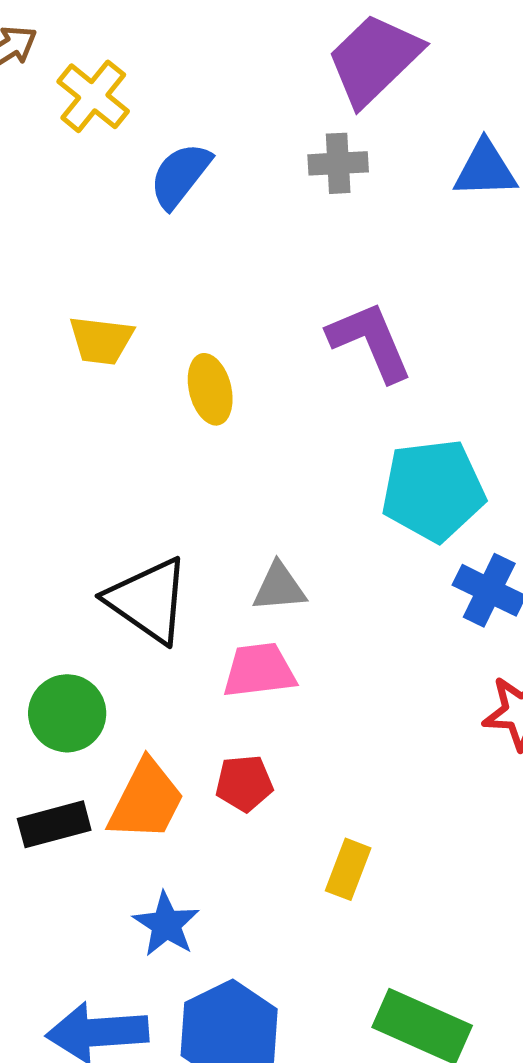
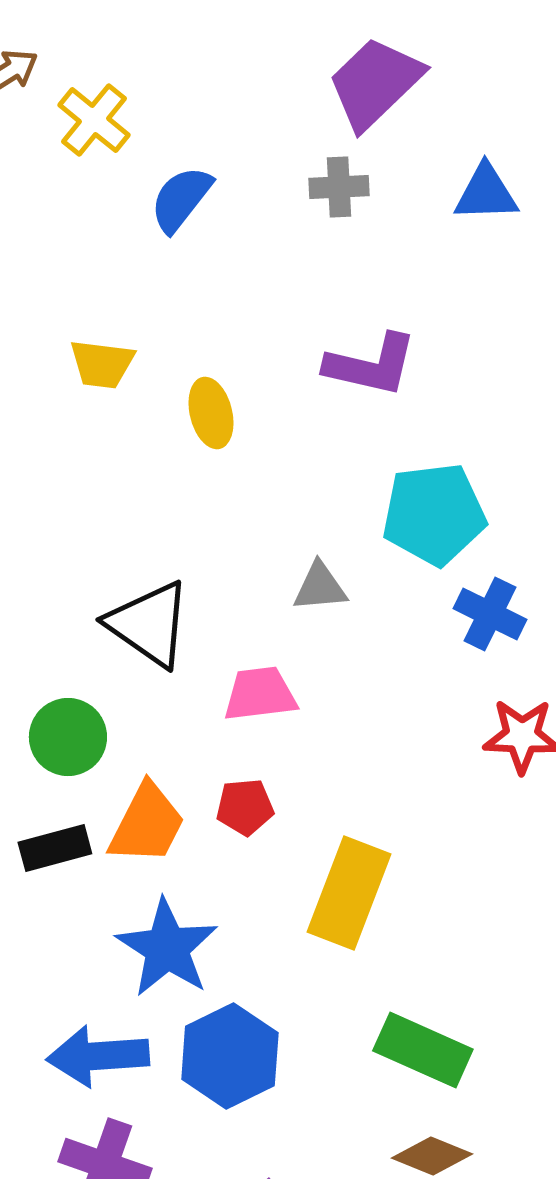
purple L-shape: (370, 341) -> (371, 365), turned 126
gray triangle: (279, 587) -> (320, 587), moved
yellow rectangle: (348, 869) -> (349, 893), size x1.8
blue star: (166, 924) -> (167, 948), size x1.5

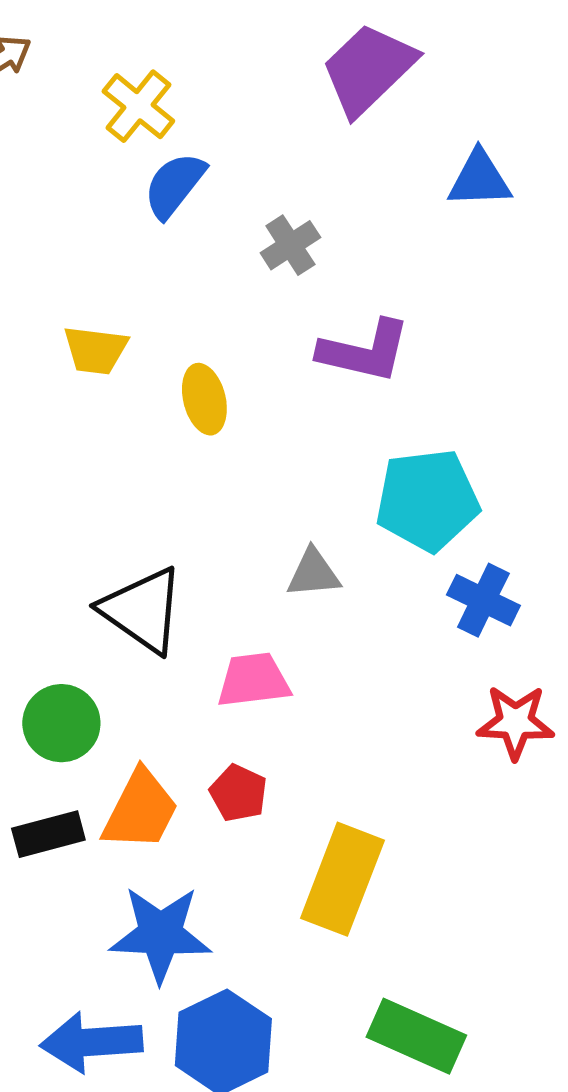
yellow cross: (94, 120) -> (138, 106), moved
gray cross: (339, 187) -> (290, 245), moved, turned -30
red pentagon: (245, 807) -> (238, 793), turned 30
blue star: (167, 948) -> (160, 934), turned -30

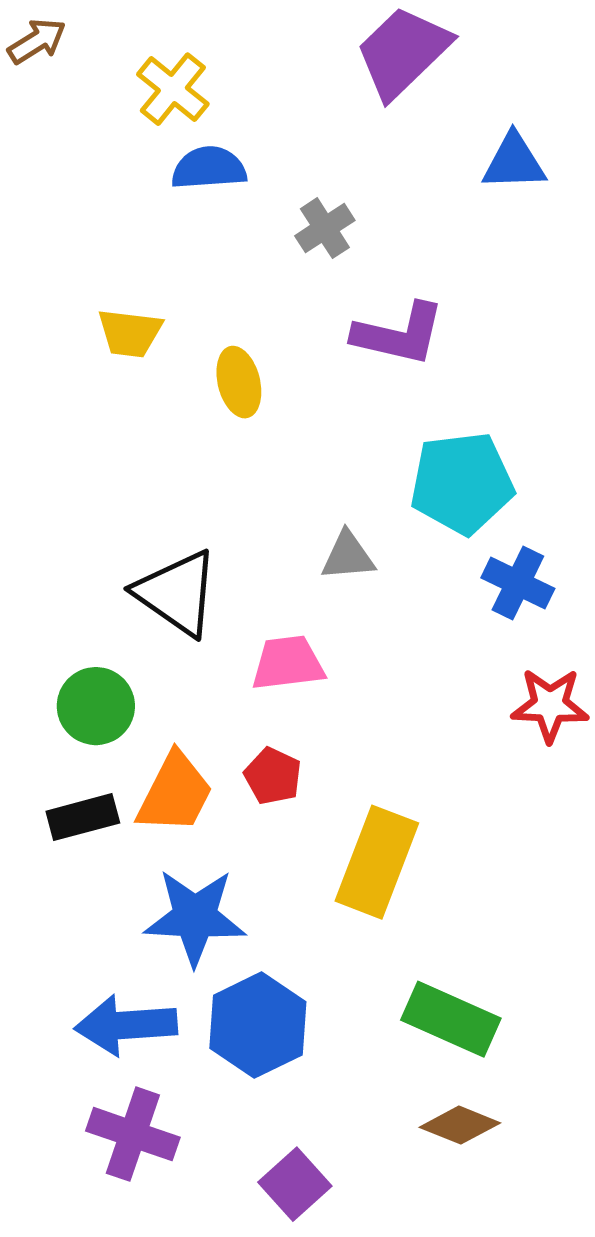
blue semicircle: (174, 185) -> (209, 168), turned 48

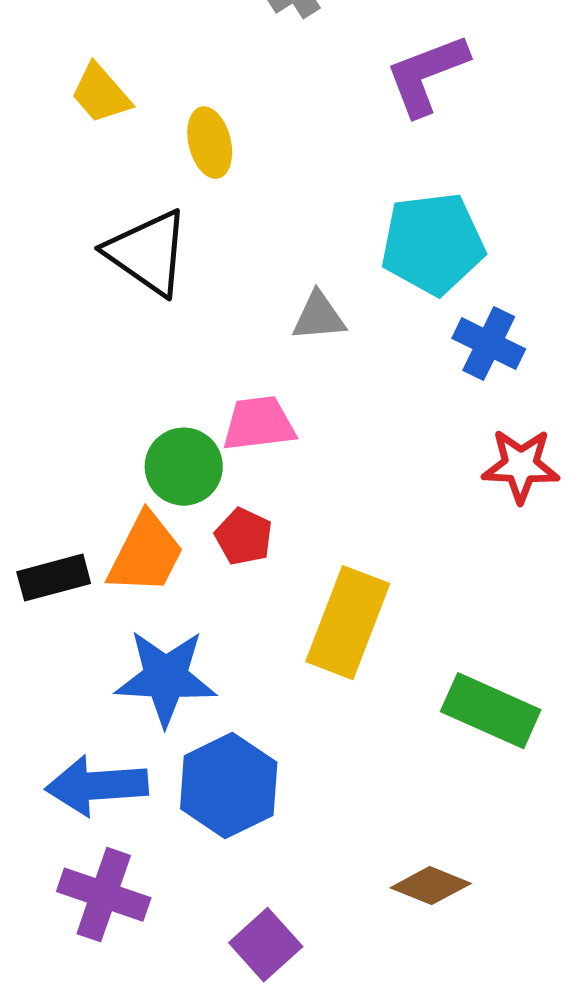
yellow trapezoid: (130, 333) -> (101, 94), turned 42
purple L-shape: (399, 334) -> (427, 75), moved, turned 146
black triangle: (177, 593) -> (148, 253), moved
green circle: (96, 706) -> (184, 467), moved
green rectangle: (451, 1019) -> (491, 711), moved

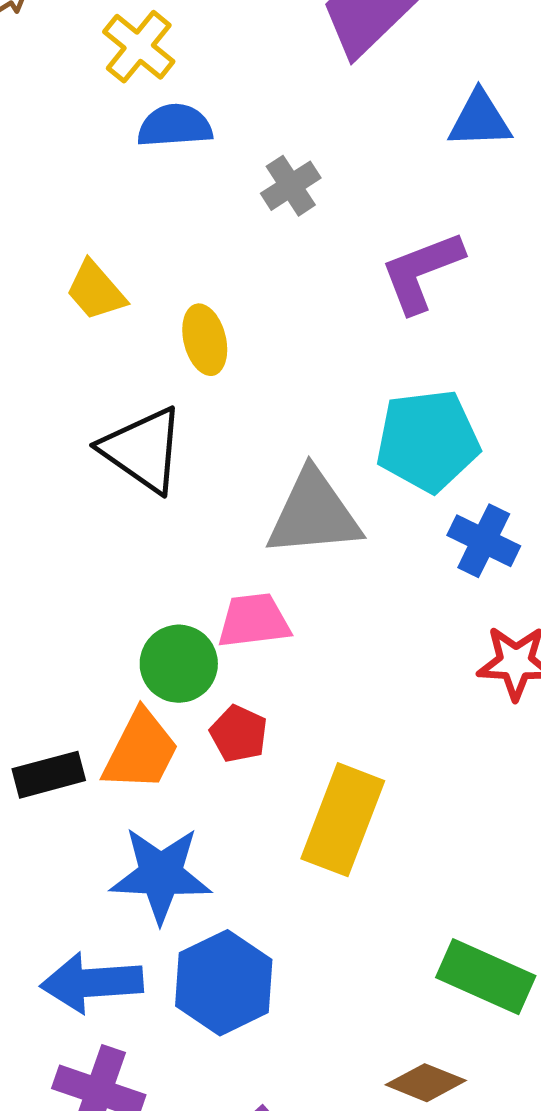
gray triangle: (319, 317) -> (314, 514), size x1.8
green rectangle: (491, 711) -> (486, 977), moved

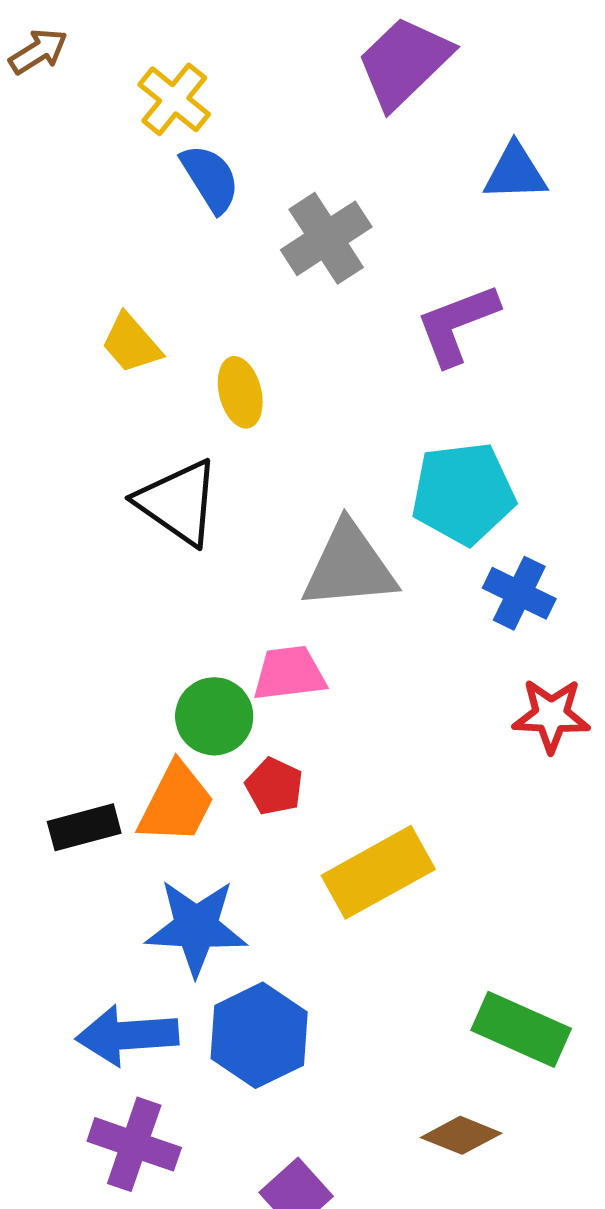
blue semicircle: (175, 126) -> (210, 178), turned 62
gray cross: (291, 186) -> (326, 238), size x1.5
yellow rectangle: (343, 820) -> (378, 872), turned 40

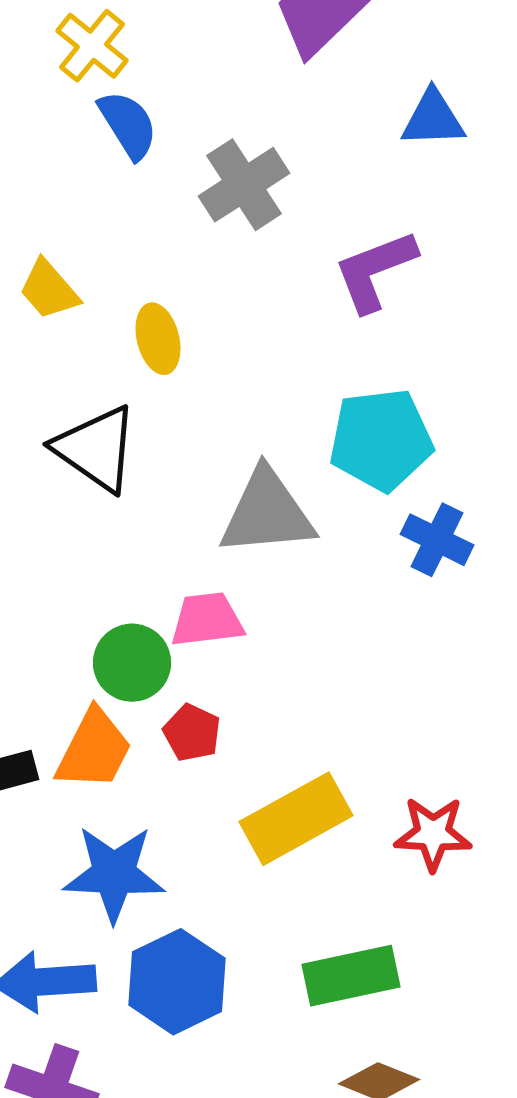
red star: (551, 715) -> (433, 834), moved
green rectangle: (521, 1029) -> (351, 976), moved, turned -36

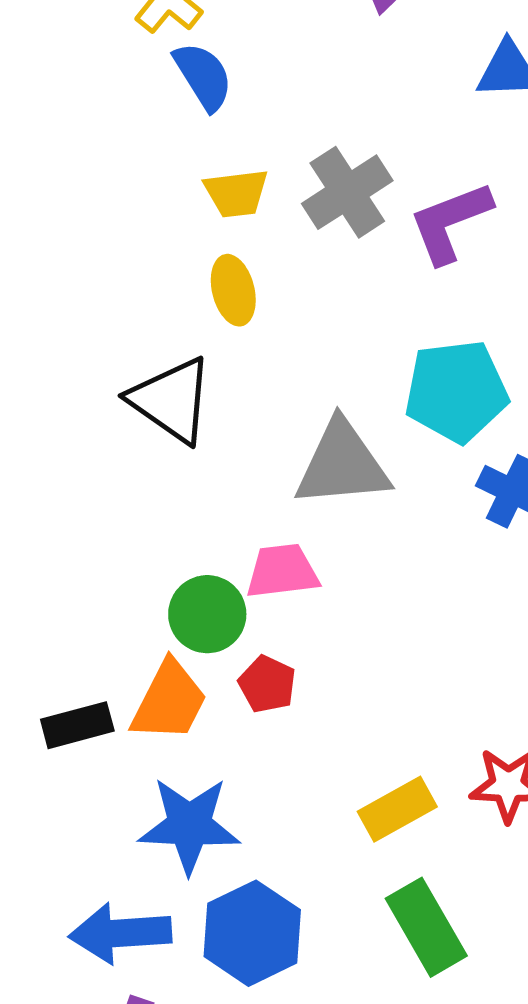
gray cross: (244, 185) -> (347, 192), moved
yellow trapezoid: (49, 290) -> (236, 193), moved, turned -56
yellow rectangle: (296, 819) -> (397, 809), moved, size x0.7
green rectangle: (351, 976) -> (426, 927), turned 72

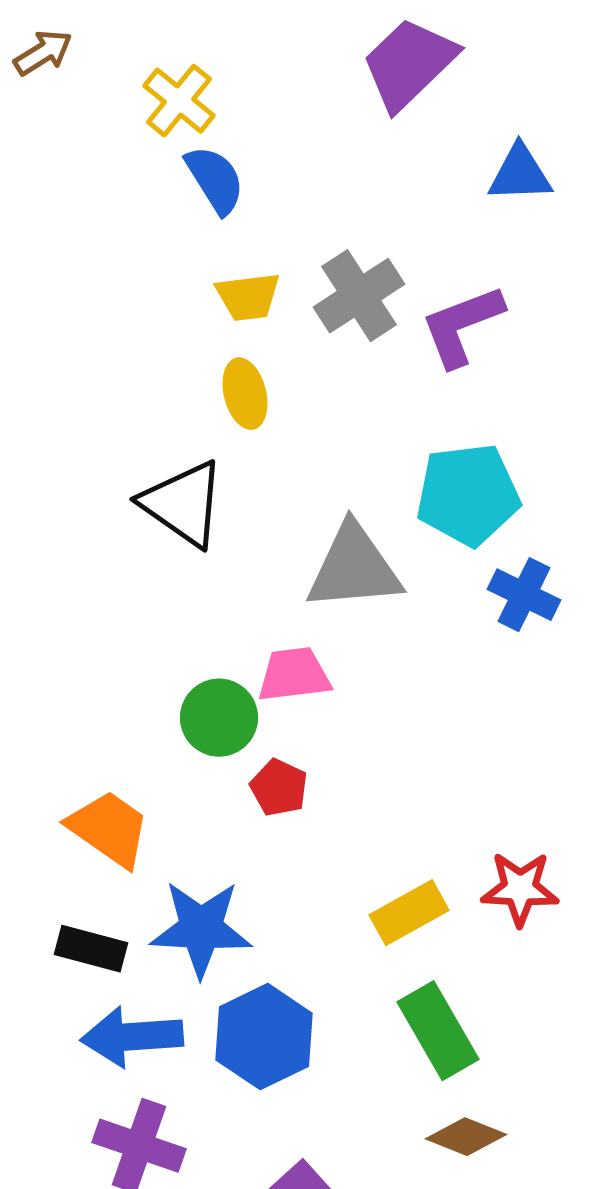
orange trapezoid: (169, 701) -> (109, 829), moved, turned -82
black rectangle: (77, 725) -> (91, 949), moved, turned 30

